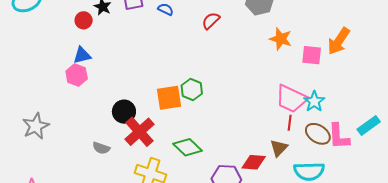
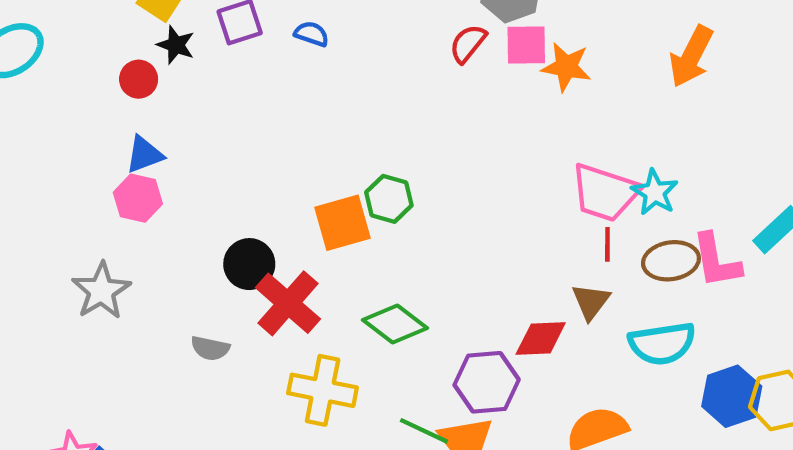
red semicircle: (211, 21) -> (468, 44), moved
pink square: (312, 55) -> (526, 45), moved
gray star: (36, 126) -> (101, 291), moved
brown ellipse: (318, 134) -> (671, 261), turned -35

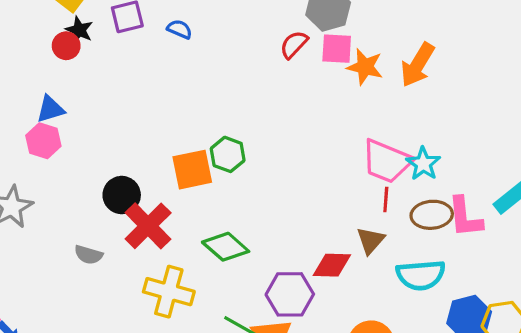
orange arrow: (691, 56) -> (418, 65), moved
red circle: (139, 79) -> (66, 46), moved

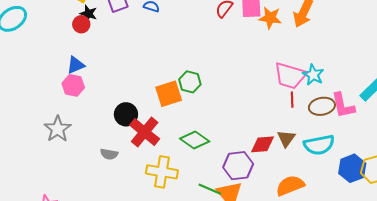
brown triangle: (371, 240) -> (286, 138), moved

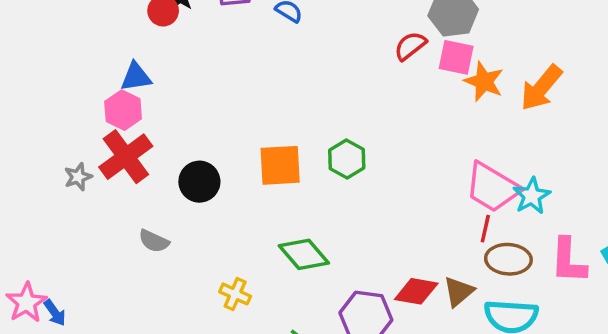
green hexagon: (190, 82) -> (347, 159), moved
brown ellipse: (322, 106) -> (508, 259), moved
gray star: (58, 129) -> (78, 177), size x0.6
red cross: (145, 132) -> (126, 157), moved
yellow cross: (162, 172) -> (235, 294), size x0.6

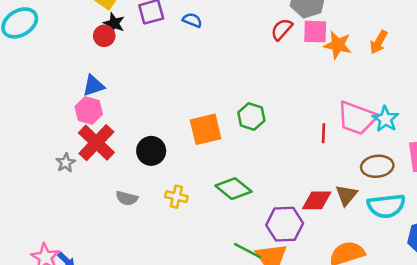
orange arrow: (541, 88) -> (379, 42), size x0.7
red line: (485, 229) -> (324, 133), moved
yellow cross: (235, 294) -> (176, 197), moved

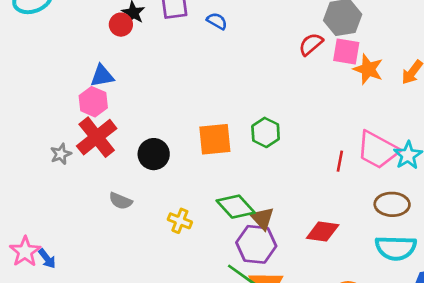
brown triangle: (346, 195) -> (262, 218), moved, turned -30
yellow cross: (176, 197) -> (180, 221), moved
purple hexagon: (285, 224) -> (256, 244), moved

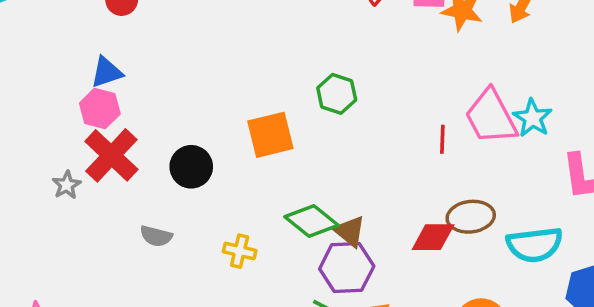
green hexagon: (266, 132) -> (337, 94), moved
pink trapezoid: (378, 150) -> (491, 117), turned 42
brown ellipse: (392, 204) -> (471, 217), moved

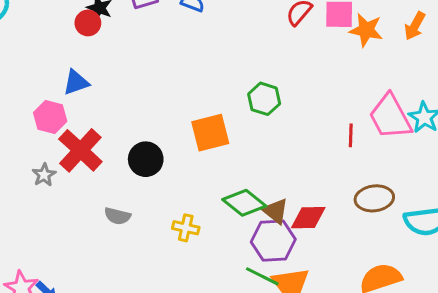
pink hexagon: (100, 108) -> (50, 117), moved
red diamond: (433, 237) -> (308, 218), moved

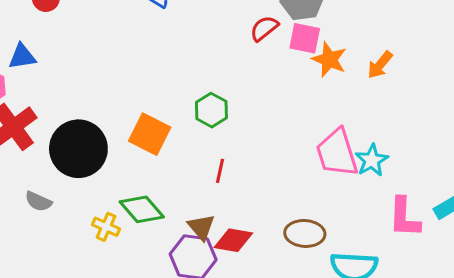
orange square: (210, 133) -> (150, 134), turned 30
red line: (351, 135) -> (220, 171), moved
black circle: (146, 159) -> (78, 149), size x1.6
green diamond: (244, 203) -> (142, 209), moved

